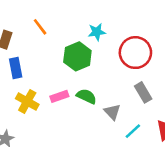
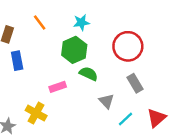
cyan star: (97, 32) -> (81, 22), moved
green semicircle: (86, 96) -> (89, 74), moved
yellow cross: (27, 101) -> (36, 113), moved

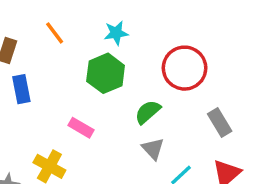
green semicircle: (89, 74) -> (148, 112), moved, turned -66
gray rectangle: (135, 83) -> (220, 122), moved
pink rectangle: (58, 87) -> (81, 128), turned 49

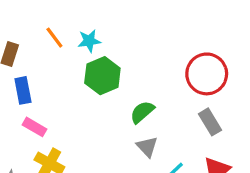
cyan star: (116, 33) -> (89, 41), moved
red circle: (185, 68) -> (207, 74), moved
pink rectangle: (81, 128) -> (35, 127), moved

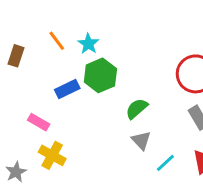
cyan star: (89, 41) -> (88, 44), turned -30
blue rectangle: (23, 90) -> (67, 89), moved, turned 75

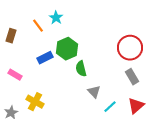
cyan star: (88, 44) -> (56, 18), moved
green semicircle: (137, 109) -> (81, 69), moved, turned -63
pink rectangle: (39, 122) -> (15, 75), moved

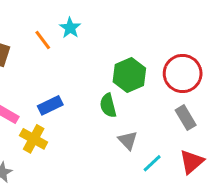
green hexagon: (67, 49) -> (129, 75), moved
blue rectangle: (45, 58) -> (50, 105), moved
yellow cross: (35, 102) -> (34, 139), moved

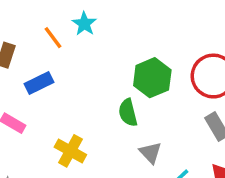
blue rectangle: (50, 105) -> (39, 83), moved
yellow cross: (34, 139) -> (70, 151), moved

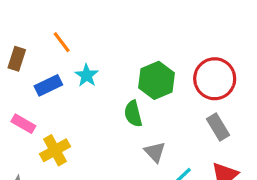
cyan star: (84, 24) -> (87, 75), moved
yellow cross: (70, 151) -> (55, 150), moved, turned 32

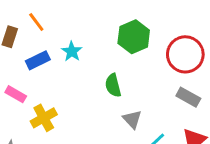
orange line: (62, 42) -> (36, 22), moved
green hexagon: (156, 80) -> (134, 37), moved
gray rectangle: (218, 127) -> (188, 97), turned -30

